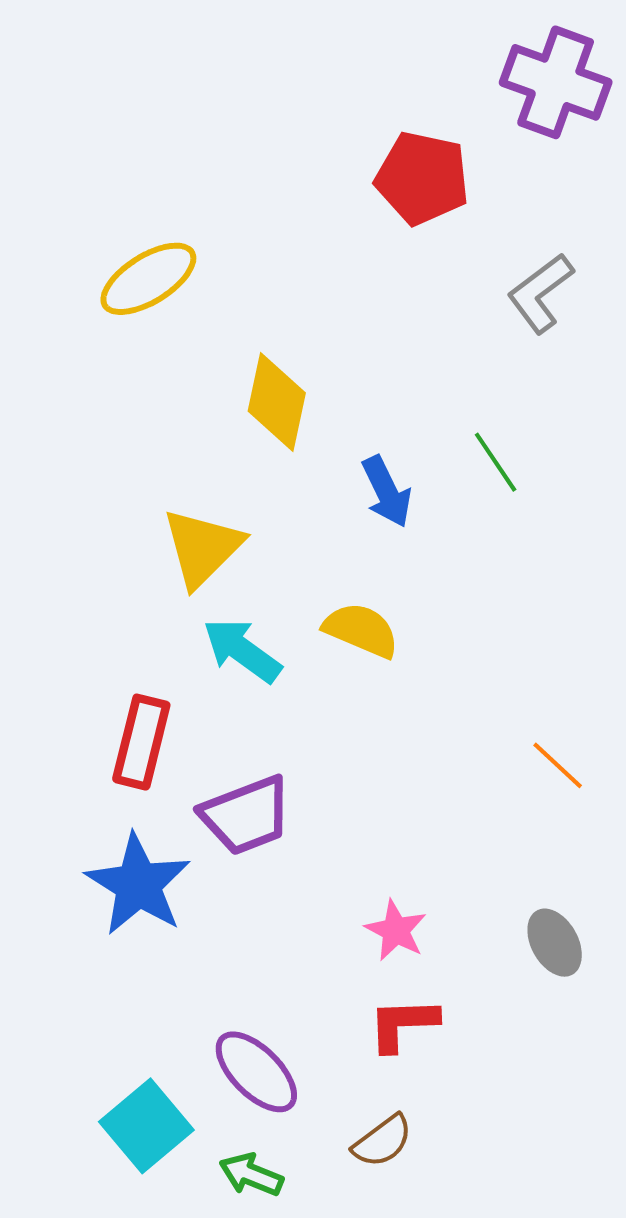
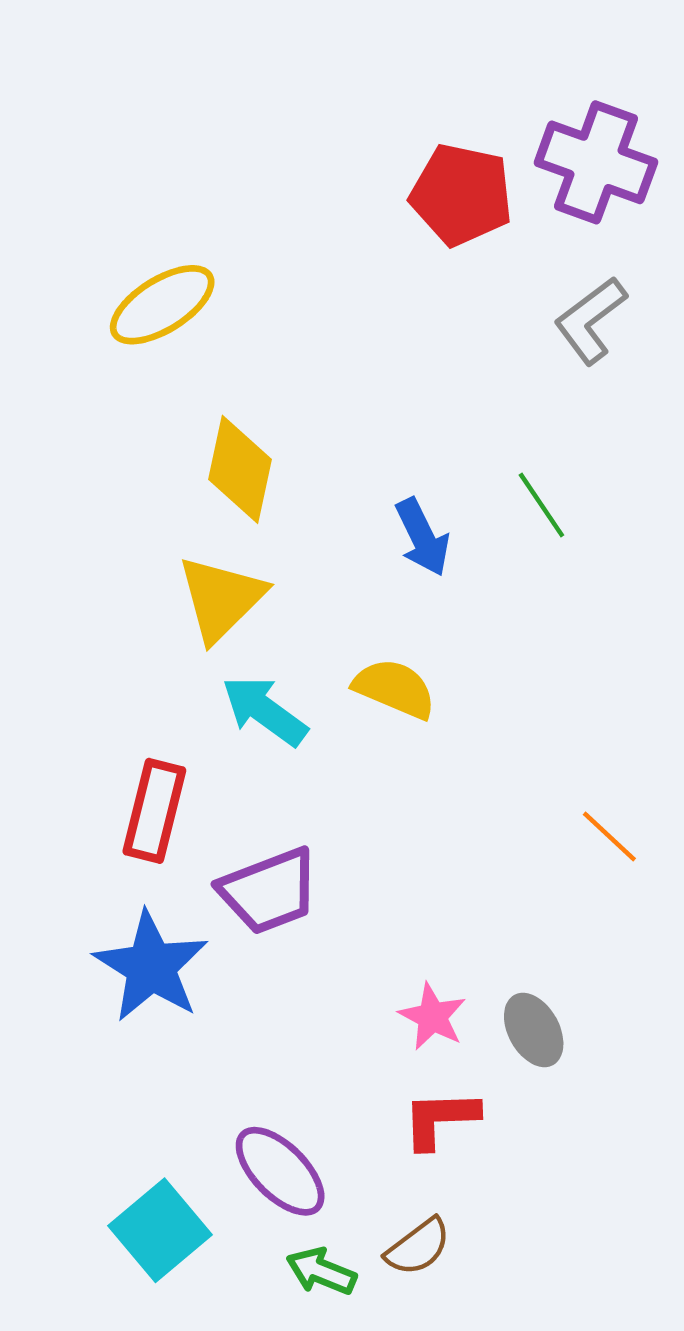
purple cross: (556, 82) -> (596, 162), moved
yellow diamond: (277, 402) -> (240, 469), moved
gray ellipse: (555, 943) -> (534, 1030), moved
green arrow: (251, 1175) -> (321, 1271), moved

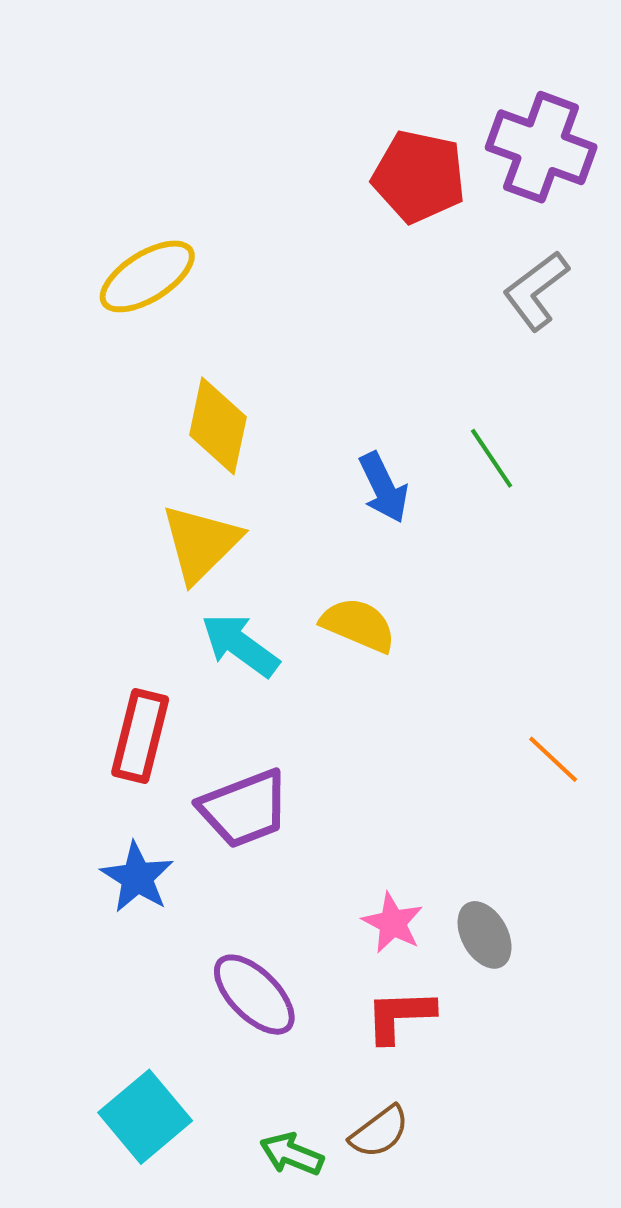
blue star: (151, 967) -> (137, 877), size x0.7
purple ellipse: (280, 1171) -> (254, 995), moved

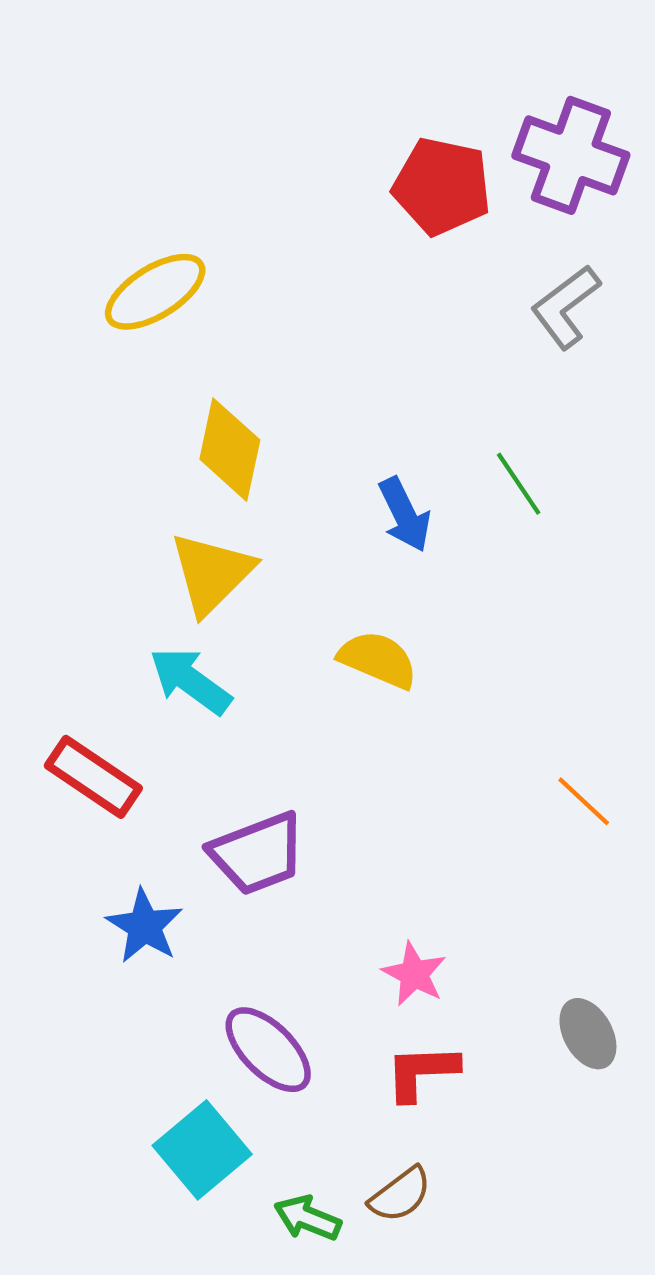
cyan arrow: (240, 645) -> (190, 681), moved
red rectangle: (140, 736) -> (93, 777), moved, turned -70
gray ellipse: (485, 935) -> (588, 1034), moved
cyan square: (145, 1117) -> (202, 1150), moved

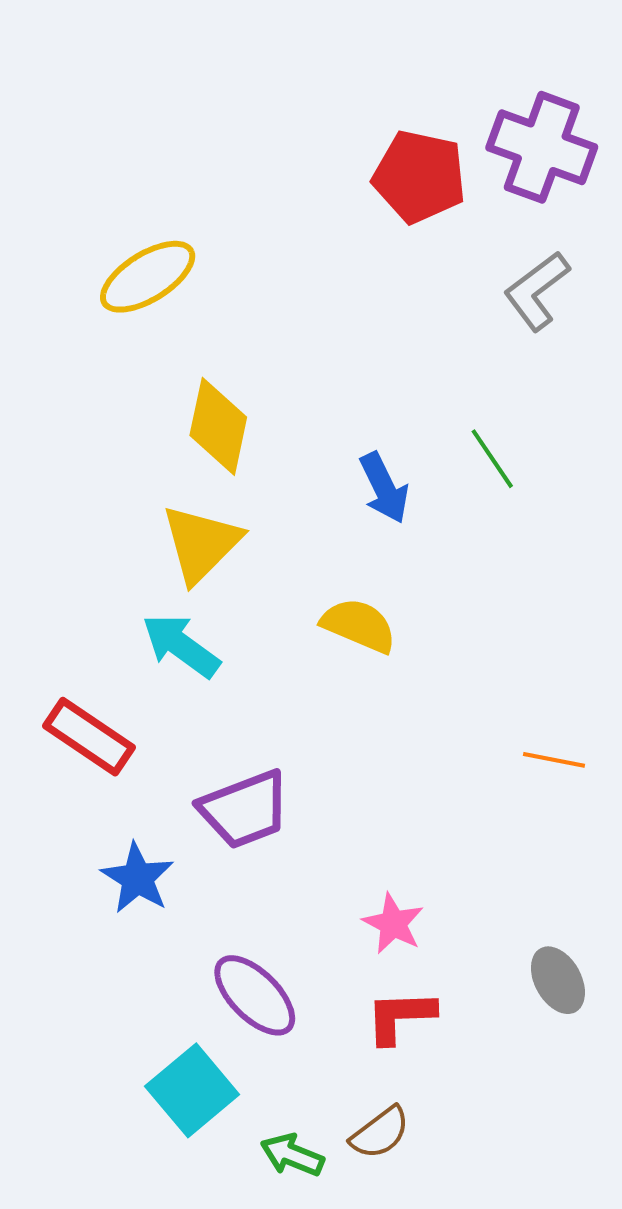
orange line: (584, 801) -> (554, 760), turned -32

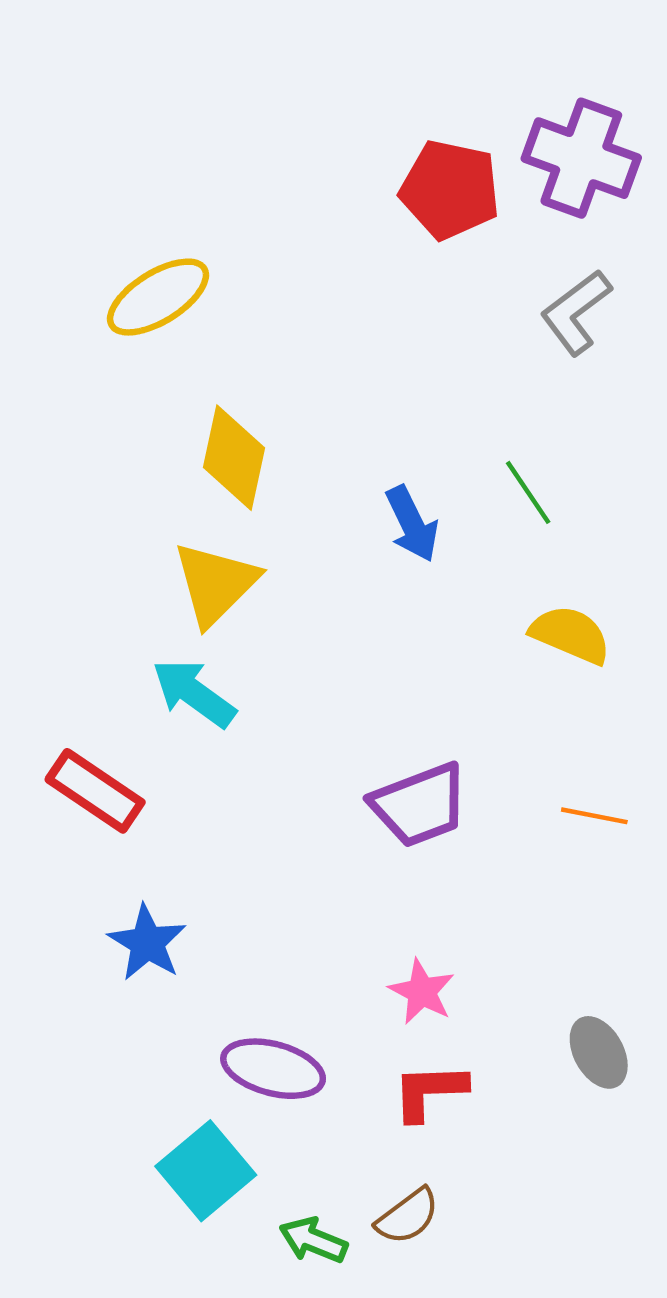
yellow semicircle: (359, 625) -> (570, 635), moved
purple trapezoid: (245, 809) -> (420, 805), moved
purple ellipse: (255, 995) -> (273, 1069), turned -30

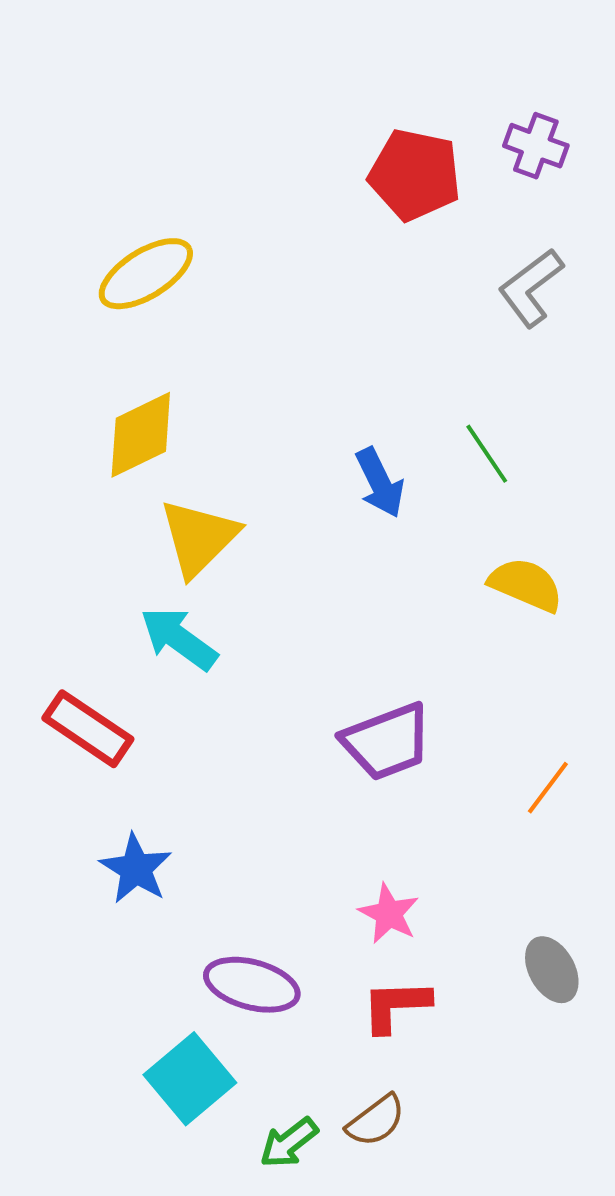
purple cross: (581, 158) -> (536, 146), size x0.6
yellow diamond: (234, 458) -> (141, 435), moved, turned 52
orange line: (594, 816) -> (548, 788), moved, turned -64
green arrow: (313, 1240) -> (289, 1143), turned -60

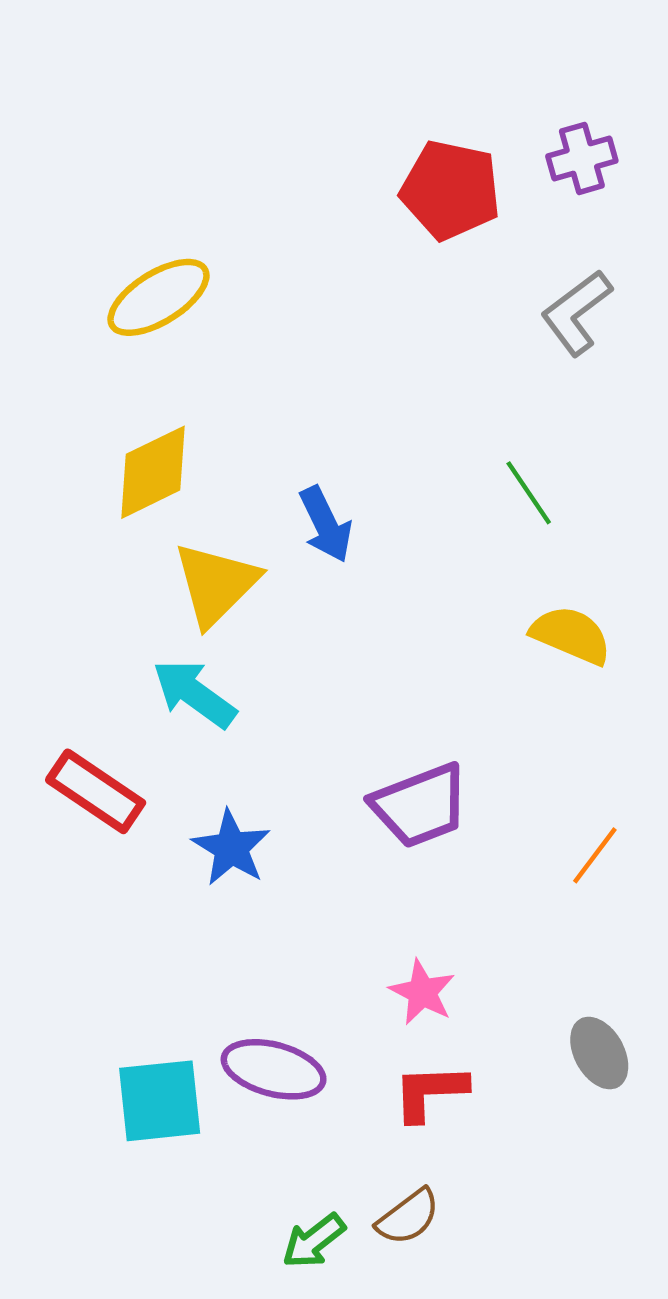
purple cross: (536, 146) -> (582, 158), turned -36
blue arrow: (380, 483) -> (326, 524), moved
blue star: (136, 869) -> (231, 848), moved
cyan square: (190, 1079) -> (160, 1101), moved, turned 34

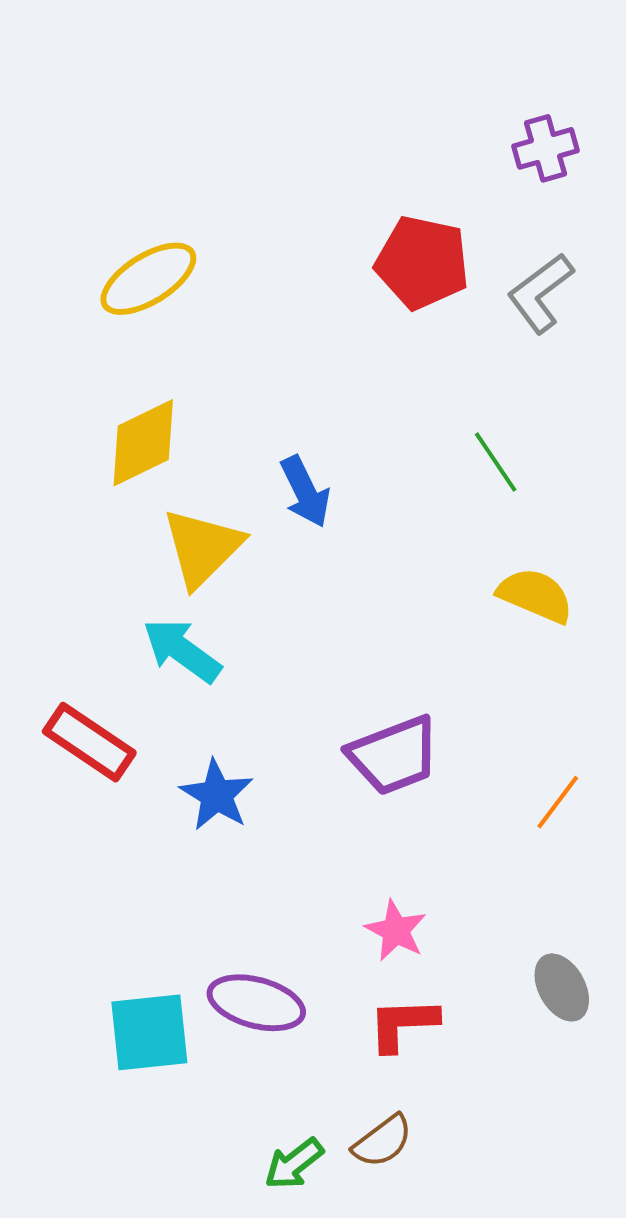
red pentagon: (451, 190) -> (422, 262), moved

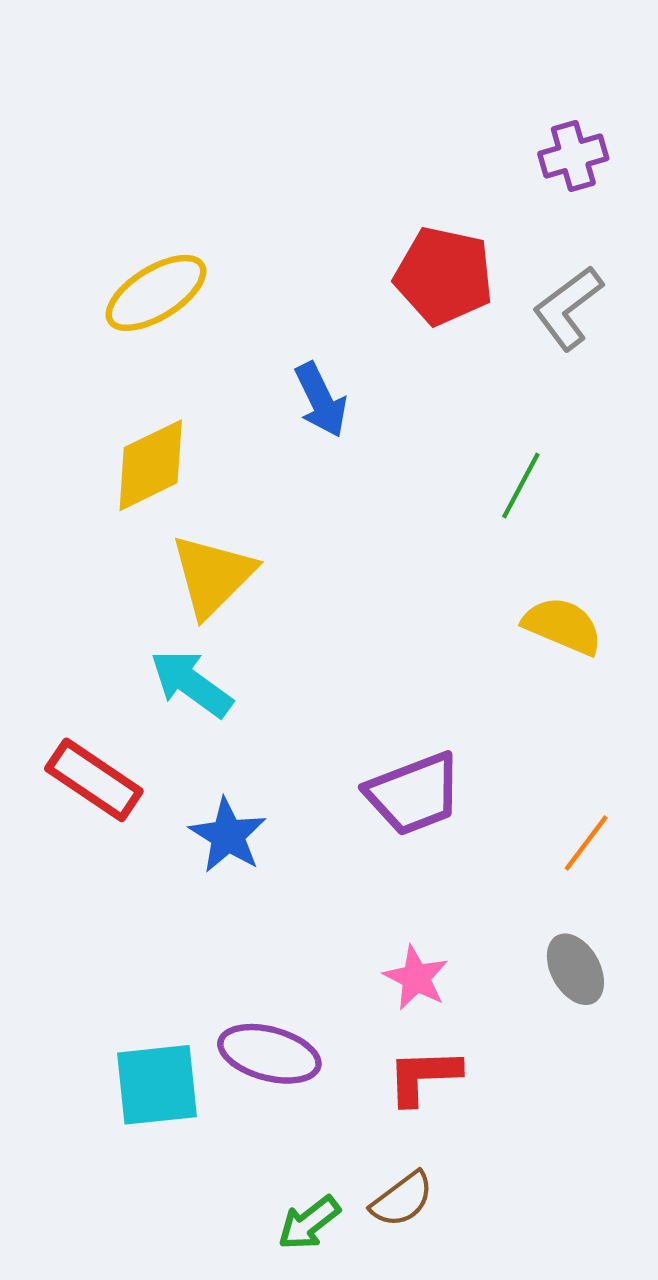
green line: (496, 462) -> (521, 486), turned 62
blue arrow: (305, 492) -> (321, 400), moved
gray ellipse: (562, 987) -> (575, 969), moved

